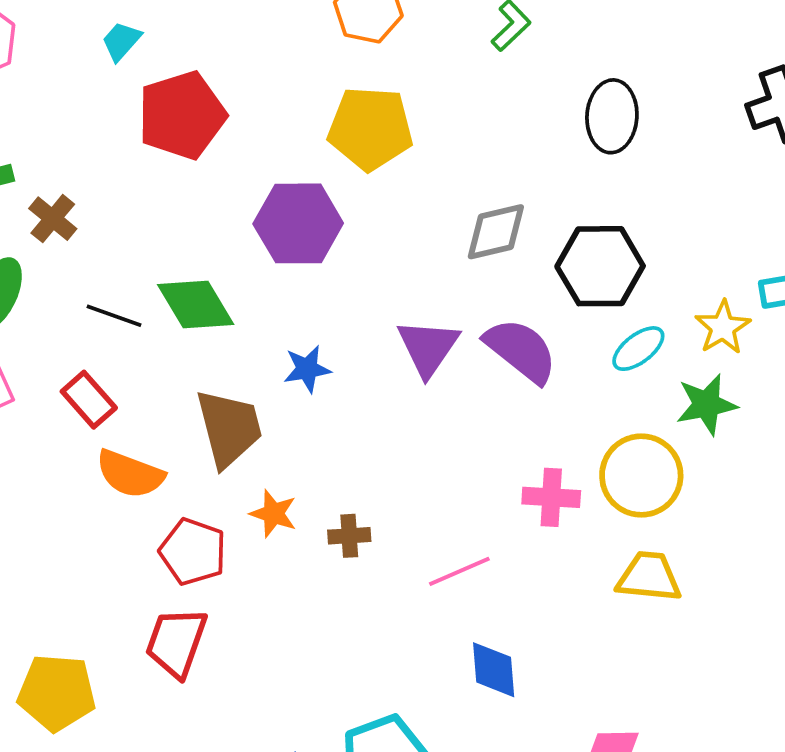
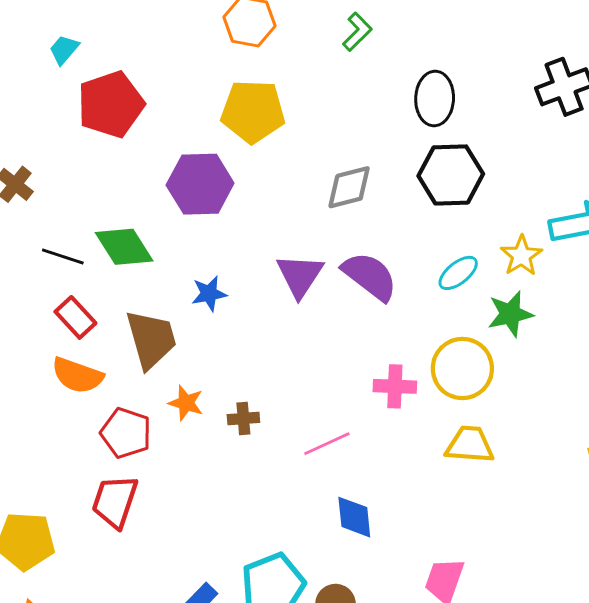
black hexagon: (600, 266) -> (451, 175), moved
red rectangle: (89, 400) -> (75, 317), moved

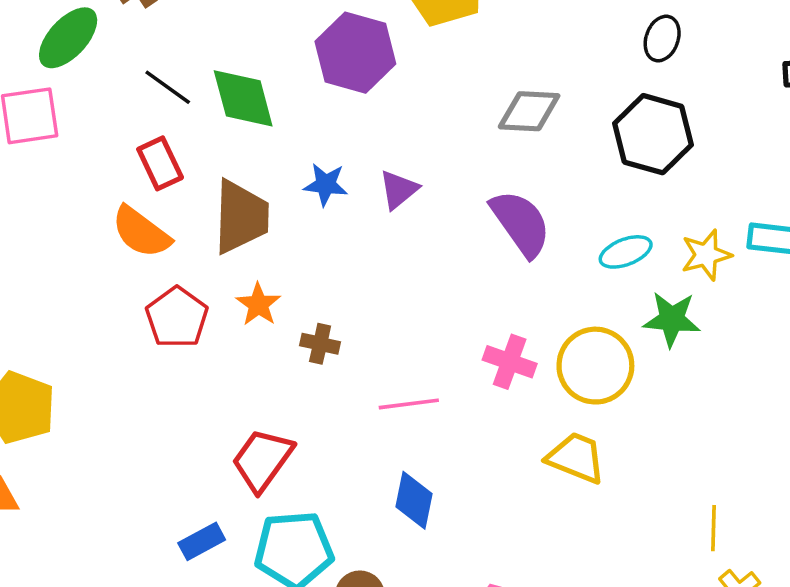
black ellipse: (435, 99) -> (662, 39), size x0.7
purple triangle: (300, 275) -> (399, 190), moved, size x0.7
red trapezoid: (115, 501) -> (262, 460), moved

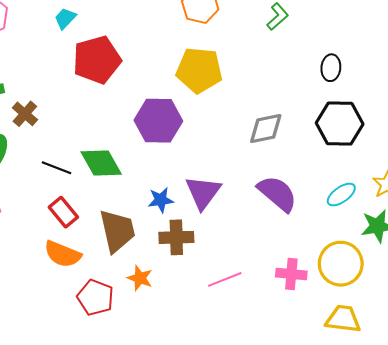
purple triangle: (399, 190) -> (203, 192), size x1.5
brown cross: (320, 344) -> (176, 237), moved, size x1.5
pink line: (409, 404) -> (225, 279), moved

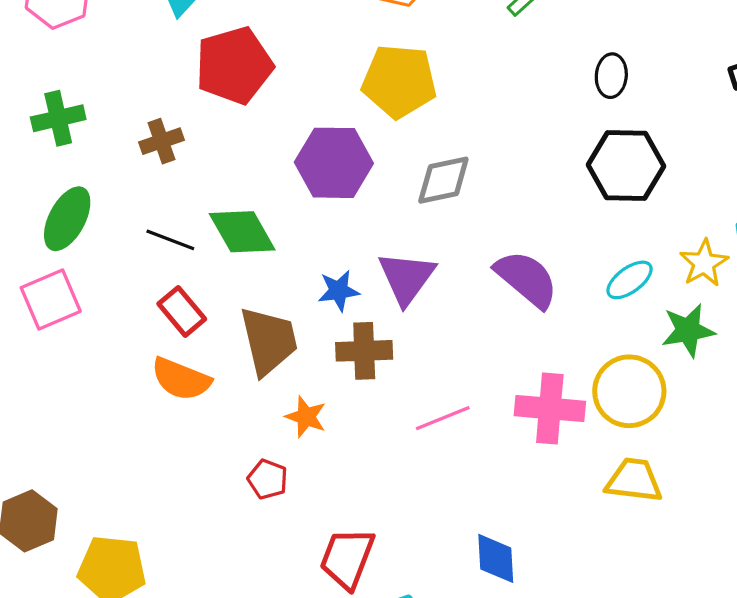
brown cross: (25, 114) -> (161, 141), moved, turned 30
gray diamond: (266, 129) -> (443, 180), moved
pink cross: (291, 274) -> (550, 409), size x1.4
red pentagon: (95, 297) -> (268, 479), moved, size x0.7

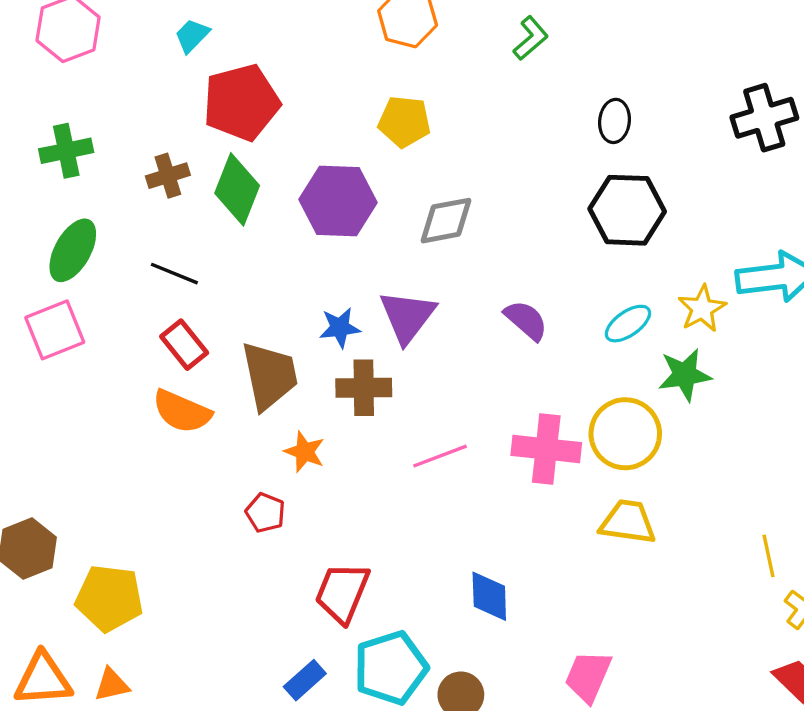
yellow pentagon: (399, 81) -> (404, 122), size x0.7
green diamond: (242, 232) -> (237, 189), moved, turned 50
purple semicircle: (526, 279) -> (526, 320), size x0.7

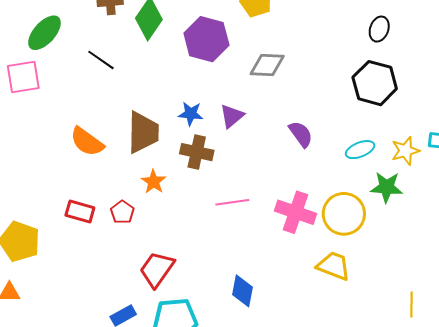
purple triangle: (407, 316) -> (232, 116), size x0.7
red rectangle: (184, 345) -> (80, 212), moved, turned -48

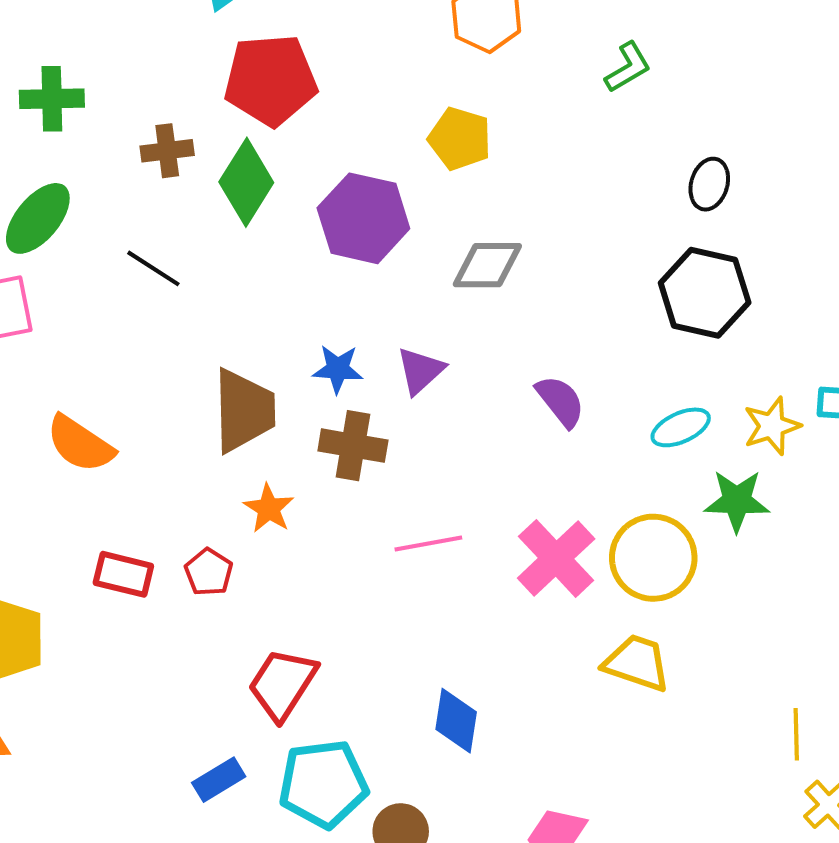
orange semicircle: (87, 142) -> (80, 444), moved
pink cross: (295, 212) -> (556, 558), turned 30

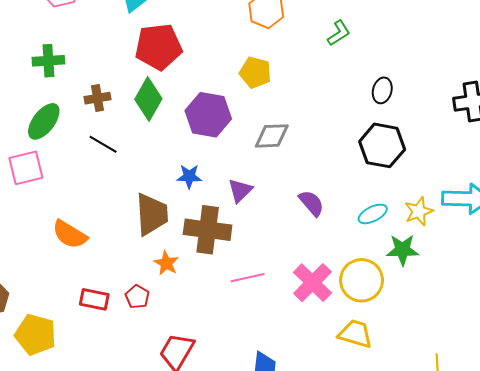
brown cross: (167, 151) -> (98, 98), moved
blue star: (338, 369) -> (189, 176), moved
brown cross: (353, 446) -> (208, 230), size x1.4

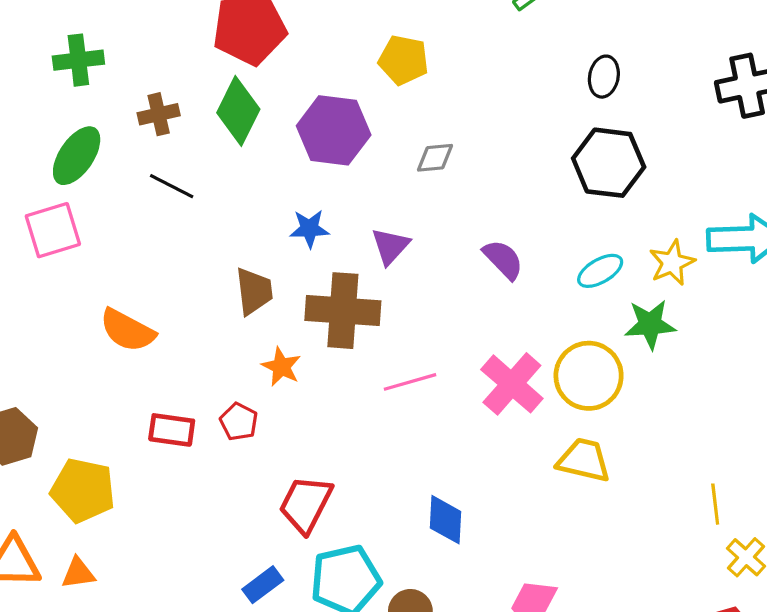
gray diamond: (272, 136) -> (435, 158), size x0.7
brown trapezoid: (152, 214) -> (254, 291), size x0.7

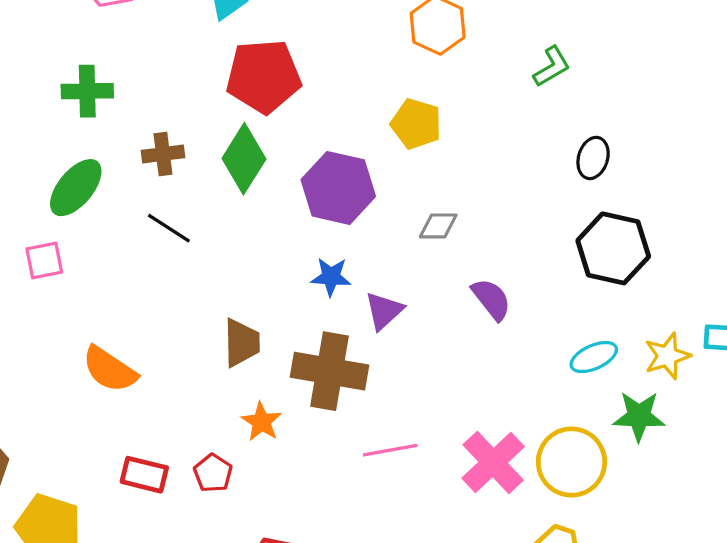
black ellipse: (604, 77) -> (593, 158), moved
blue star: (309, 229) -> (331, 277), moved
pink square: (53, 230) -> (44, 261), size x0.7
purple semicircle: (503, 259) -> (491, 299), moved

